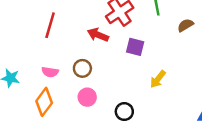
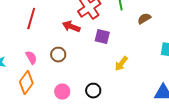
pink semicircle: (50, 72) -> (31, 58), turned -128
pink circle: (87, 97) -> (62, 92), moved

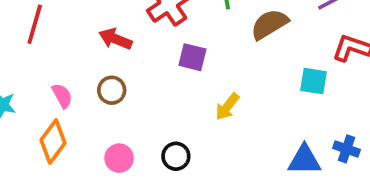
red line: (31, 19) -> (35, 24), moved
brown semicircle: (144, 19) -> (269, 24), size x1.5
red arrow: (71, 27) -> (115, 39), moved

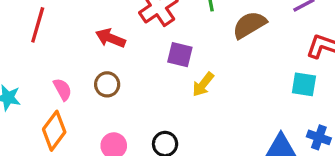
cyan square: (313, 81) -> (304, 84), moved
yellow arrow: (227, 107) -> (203, 84), moved

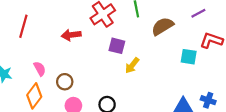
red arrow: (110, 38) -> (71, 35), turned -30
brown circle: (107, 84) -> (65, 82), moved
cyan square: (304, 84) -> (189, 57), moved

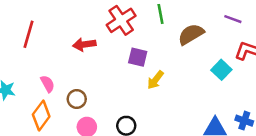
purple line: (198, 13) -> (233, 19), turned 48
cyan square: (189, 57) -> (221, 70), turned 35

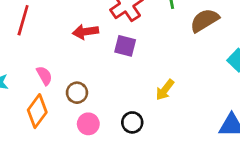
purple square: (138, 57) -> (125, 46), moved
yellow arrow: (155, 80) -> (165, 90), moved

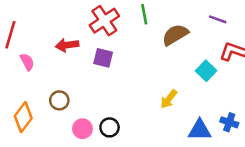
pink semicircle: (44, 76) -> (27, 62), moved
yellow arrow: (165, 90) -> (169, 99), moved
pink circle: (88, 124) -> (82, 129), moved

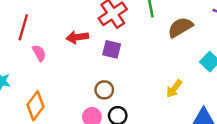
brown circle: (59, 100) -> (104, 90), moved

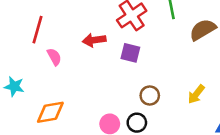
brown circle: (104, 90) -> (150, 95), moved
orange diamond: (36, 106) -> (50, 112), turned 44

